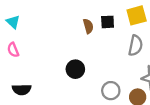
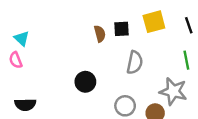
cyan triangle: (13, 22) -> (22, 38), moved
gray semicircle: (135, 46) -> (135, 63), moved

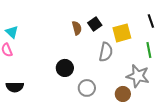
yellow square: (154, 22) -> (122, 33), moved
black square: (121, 29) -> (95, 24), turned -32
gray circle: (125, 106) -> (87, 88), moved

